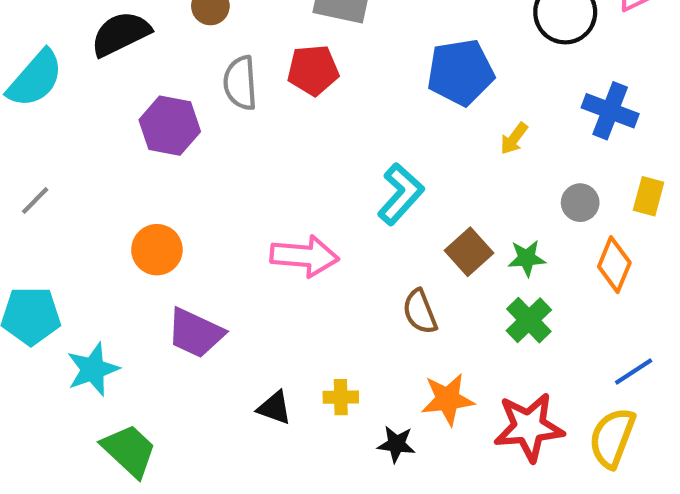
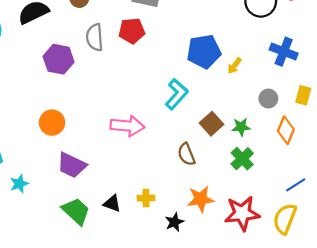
blue pentagon: (460, 72) -> (204, 52), moved
cyan star: (93, 369) -> (19, 184), size x0.7
black star: (396, 444) -> (174, 222), turned -30
green trapezoid: (129, 451) -> (76, 211), moved

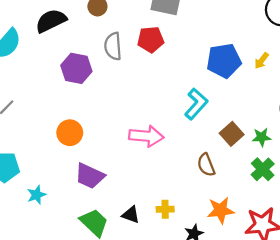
yellow arrow: (234, 66) -> (262, 61), moved

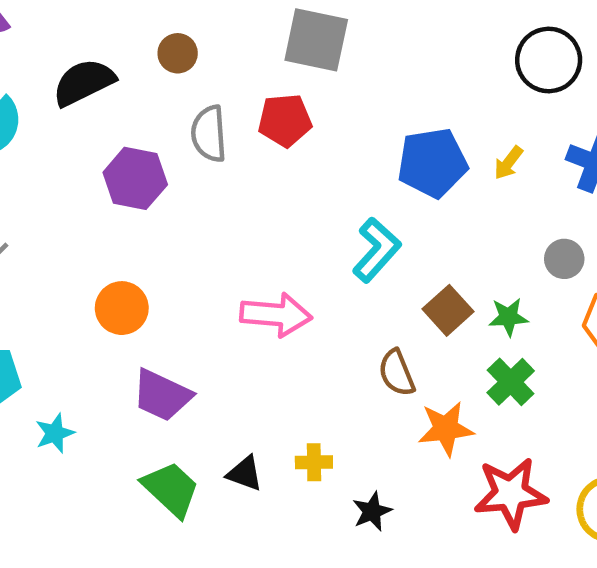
orange star: (221, 210) -> (446, 429), moved

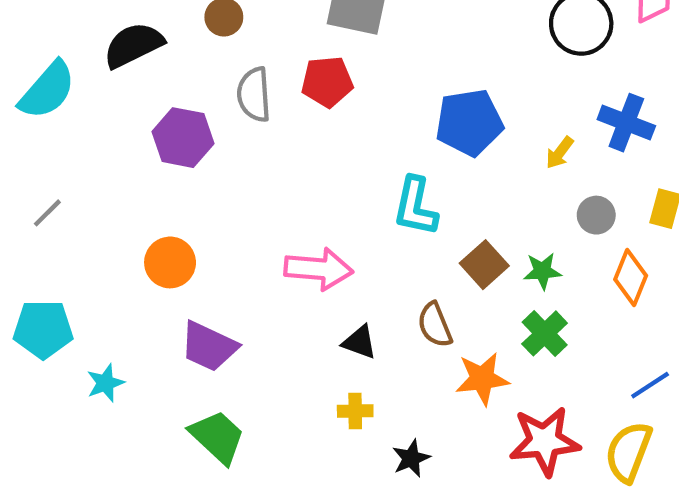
yellow arrow: (508, 163) -> (560, 153), moved
cyan L-shape: (377, 250) -> (415, 206), turned 150
black triangle: (245, 473) -> (359, 342), moved

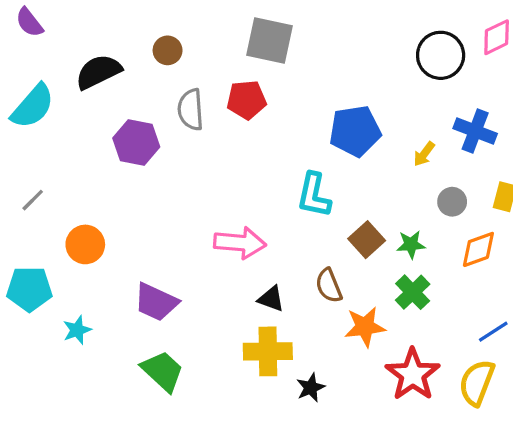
orange circle: (170, 262) -> (85, 244), moved
orange diamond: (631, 278) -> (478, 249), turned 48
yellow cross: (355, 411) -> (268, 351), size x1.8
red star: (545, 441) -> (413, 374), turned -30

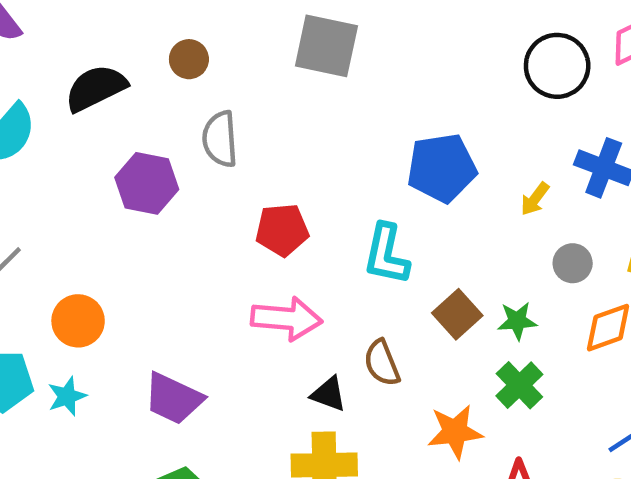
red pentagon: (246, 100) -> (282, 230), moved
brown semicircle: (329, 286) -> (382, 363), moved
cyan star: (77, 330) -> (67, 396), moved

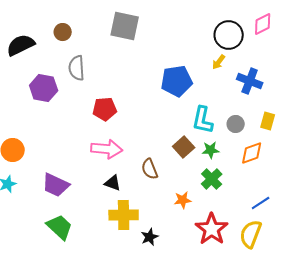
yellow arrow: (535, 199) -> (219, 62), moved
cyan L-shape: (386, 254) -> (203, 120), moved
black triangle: (329, 394) -> (113, 183), moved
orange star: (455, 432) -> (183, 200), size x0.7

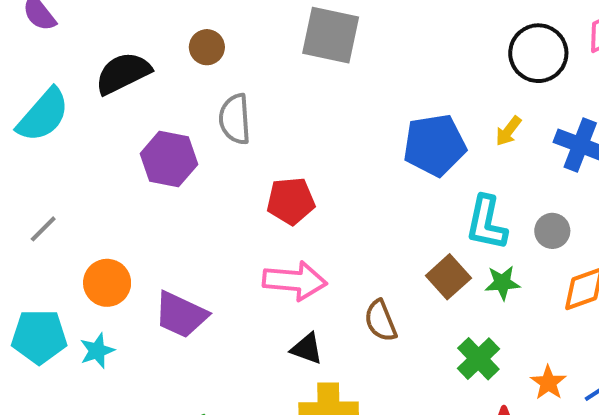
yellow arrow: (219, 62) -> (508, 131), moved
green cross: (212, 179) -> (478, 359), moved
purple trapezoid: (56, 185) -> (181, 315), moved
orange star: (183, 200) -> (548, 383), moved, turned -30

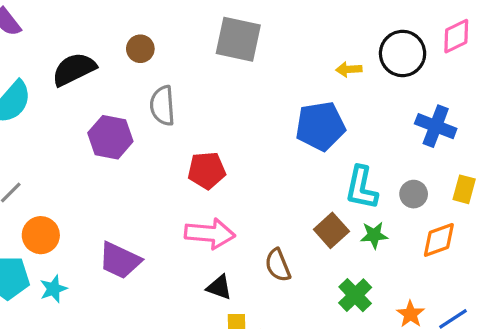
yellow arrow: (508, 131) -> (349, 69), moved, turned 50
orange circle: (107, 283) -> (41, 235), moved

